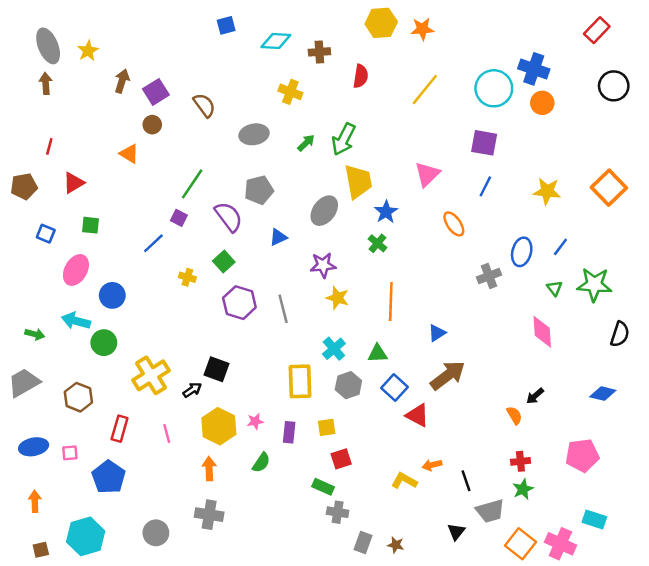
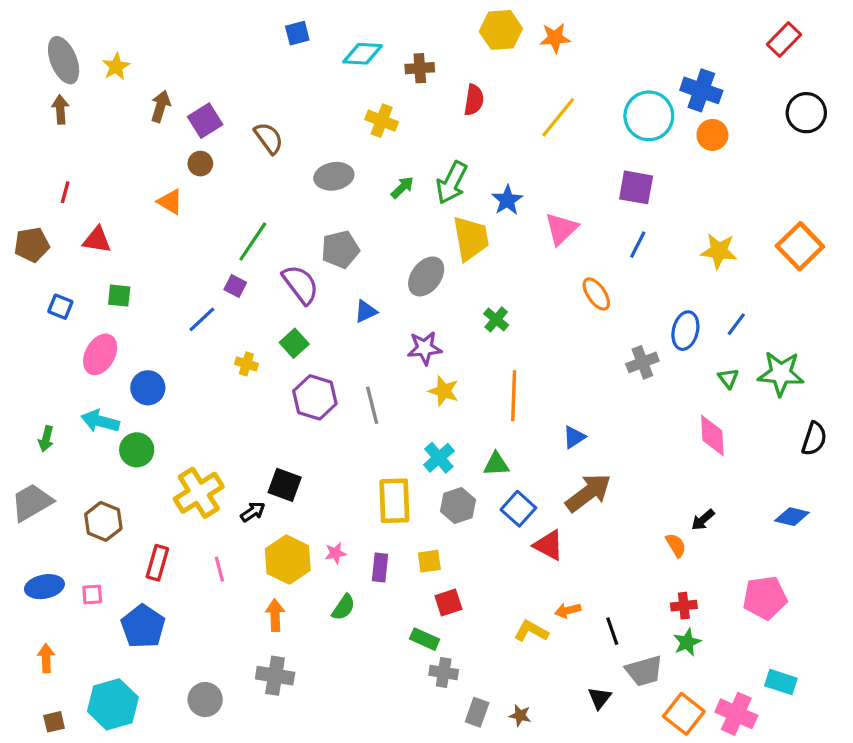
red triangle: (74, 183) -> (97, 240), turned 40
blue star: (386, 212) -> (507, 200), moved
green arrow: (35, 334) -> (46, 439), turned 90

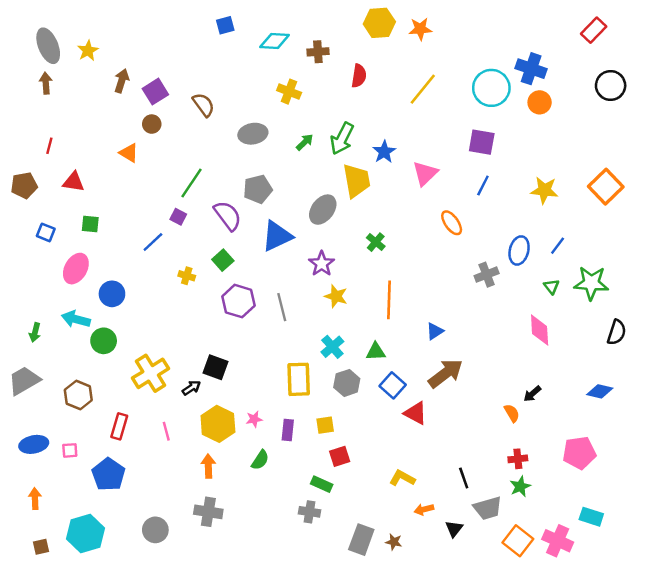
blue triangle: (366, 311) -> (277, 236), size x1.8
purple star: (425, 348) -> (322, 264), turned -30
orange arrow: (568, 610) -> (424, 509), moved
gray cross: (444, 672) -> (309, 512), moved
gray rectangle: (477, 712) -> (361, 540), size x1.4

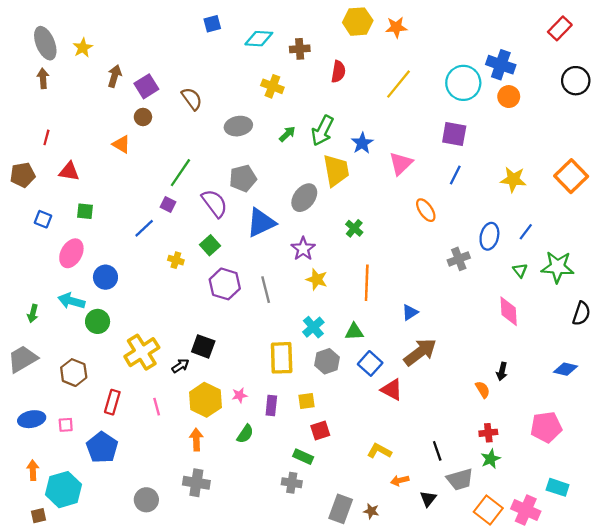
black arrow: (532, 394) -> (502, 371), turned -36
cyan hexagon: (85, 533) -> (63, 490), moved

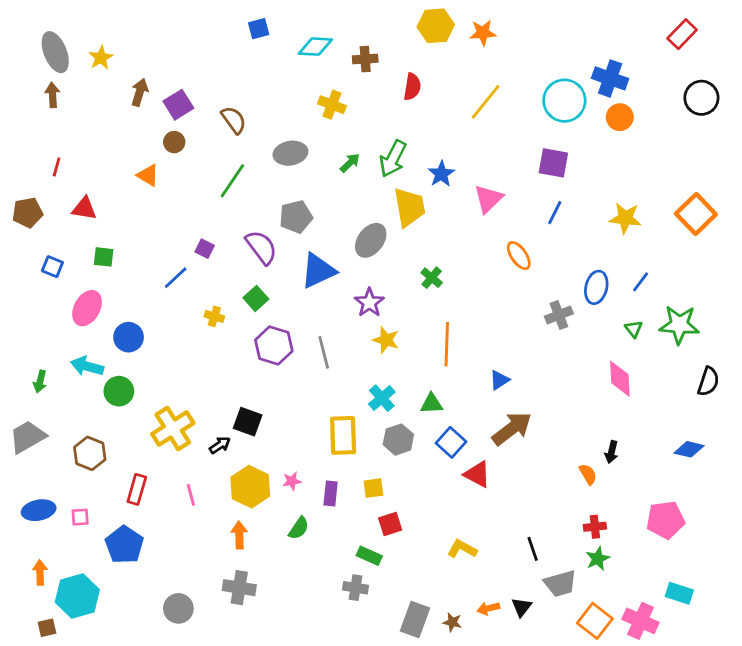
green line: (180, 173) -> (232, 181), moved
orange arrow: (400, 480) -> (488, 608), moved

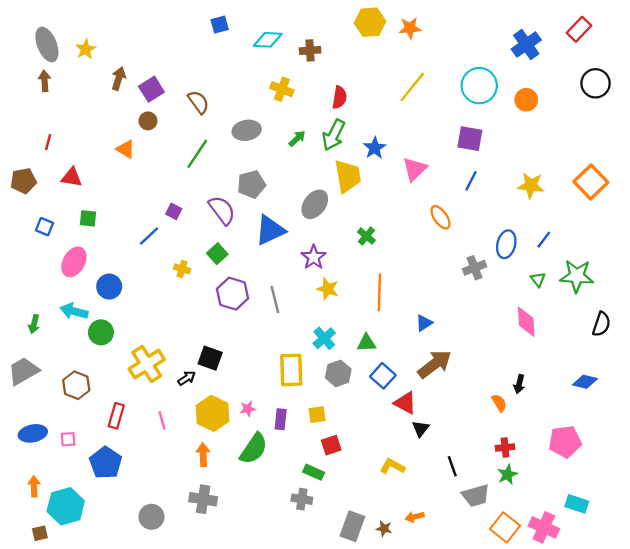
blue cross: (610, 78) -> (526, 45), moved, turned 36
red semicircle: (412, 87) -> (339, 97), moved
green semicircle: (299, 528) -> (254, 449), size x1.6
black triangle: (522, 607) -> (420, 429), moved

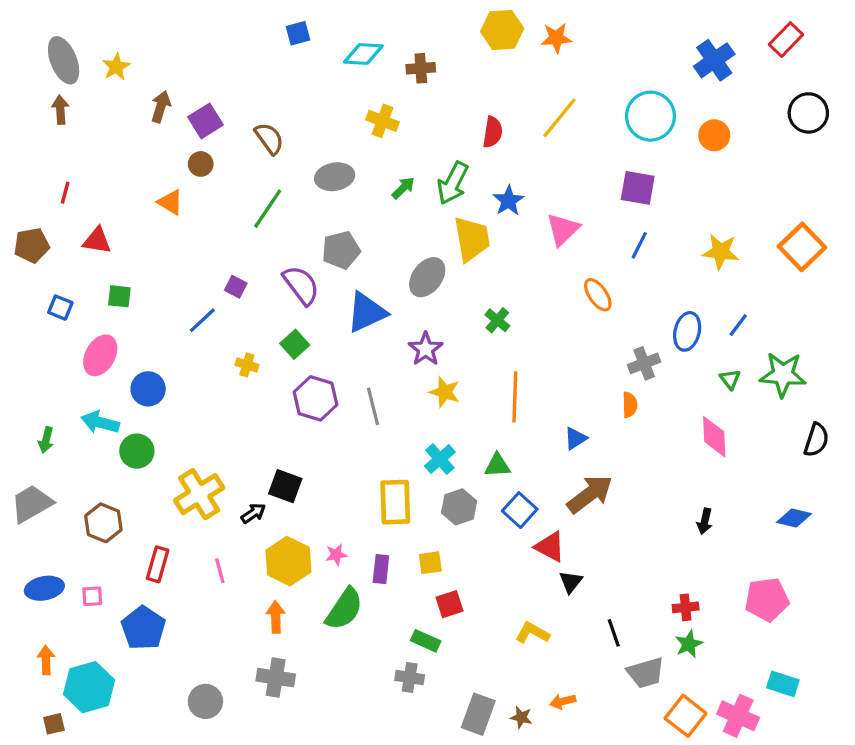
red semicircle: (339, 97) -> (493, 132), moved
orange semicircle: (499, 403) -> (630, 405), moved, turned 30

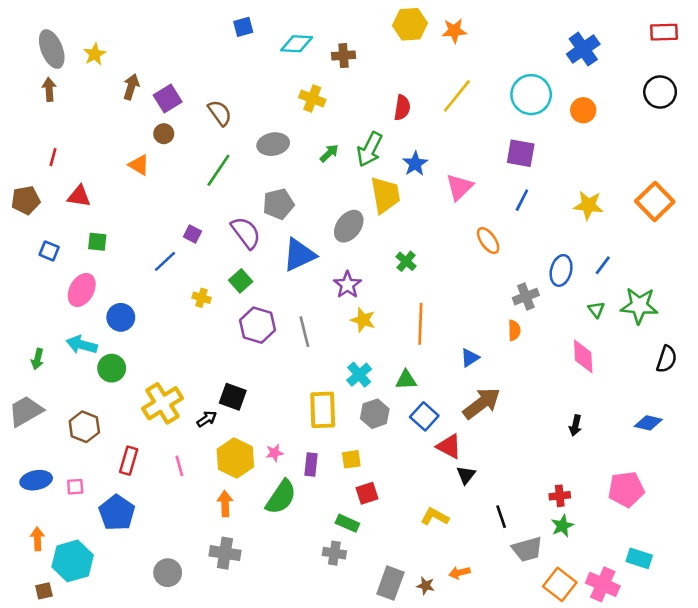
red rectangle: (786, 40) -> (664, 32), moved, turned 44

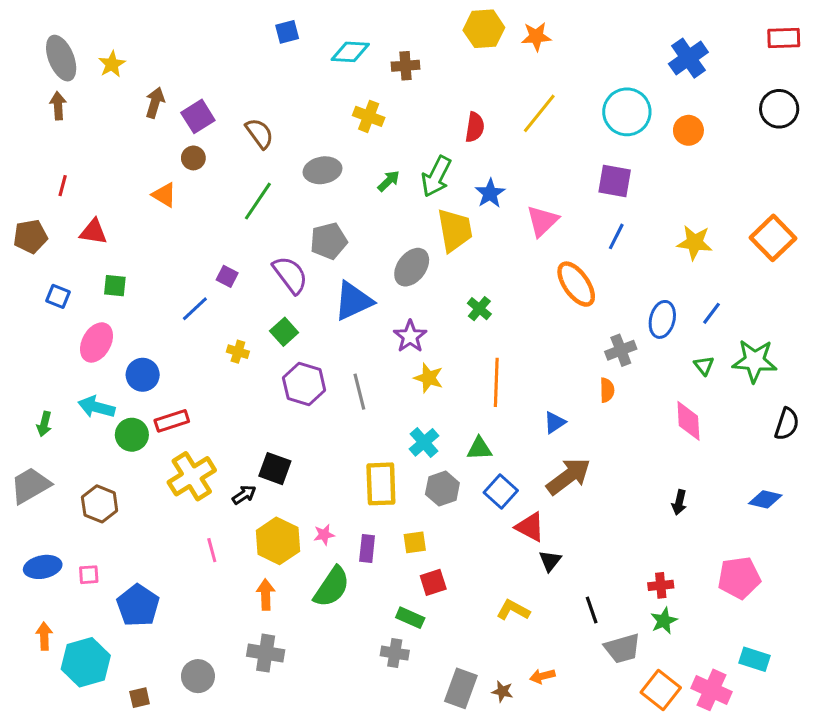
orange ellipse: (488, 240) -> (576, 284), size x1.4
red rectangle: (129, 461) -> (172, 421), moved, turned 56
brown square: (44, 591) -> (140, 698), moved

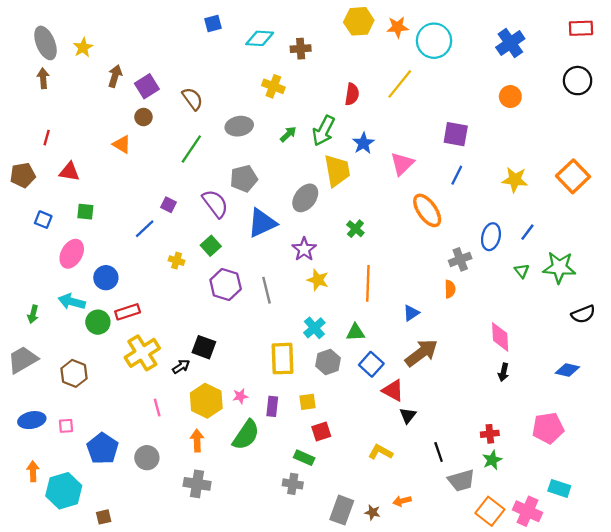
cyan circle: (627, 112) -> (434, 41), moved
pink diamond: (688, 421) -> (500, 337), moved
black semicircle: (787, 424) -> (583, 314), turned 50
gray circle: (198, 676) -> (147, 458), moved

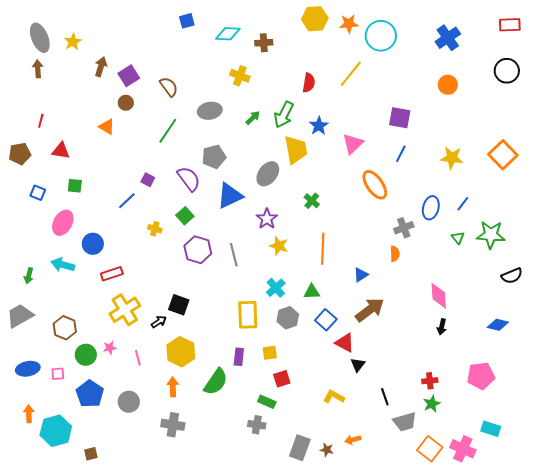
green circle: (98, 322) -> (86, 355), moved
pink star: (240, 396) -> (110, 348), moved

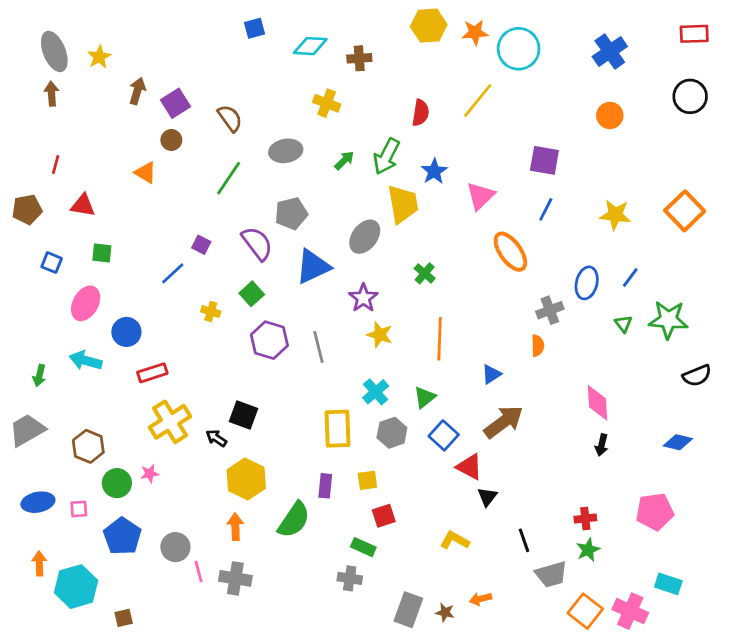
green triangle: (312, 292) -> (425, 397), turned -36
black arrow: (159, 322) -> (216, 438), turned -112
pink line: (138, 358) -> (199, 572), moved

